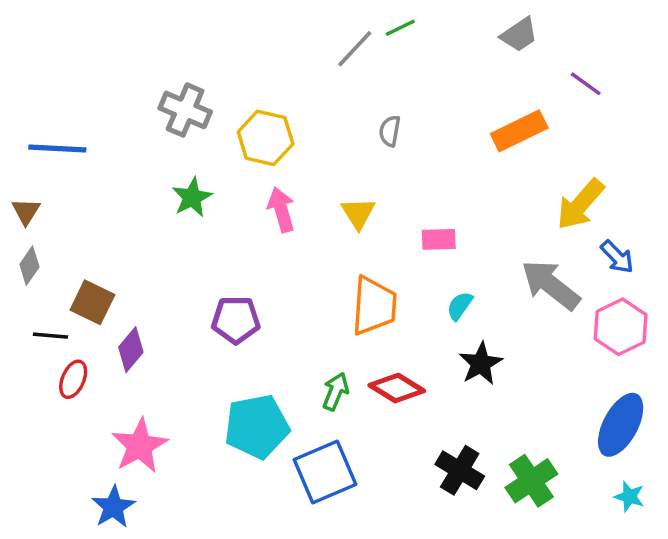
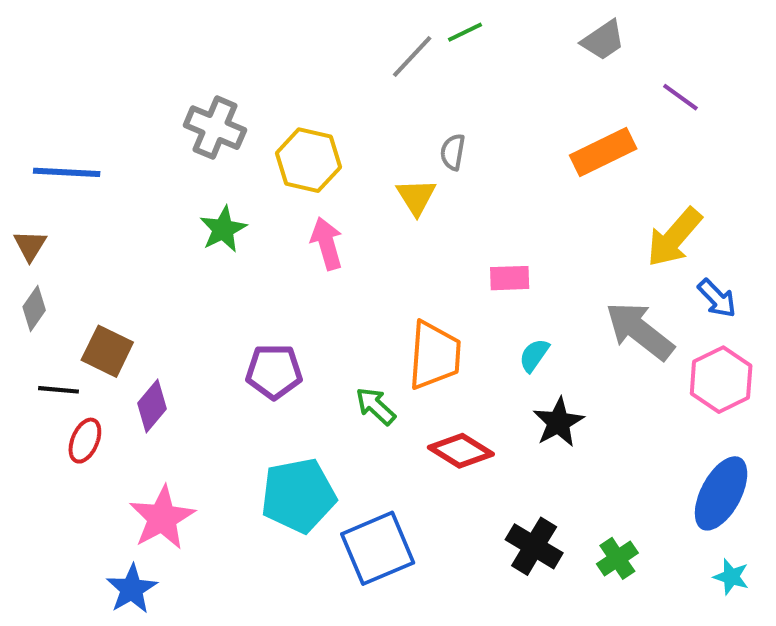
yellow triangle: (358, 213) -> (416, 197), moved
green arrow: (336, 392) -> (376, 406), moved, turned -69
green cross: (531, 481) -> (617, 558), size x0.7

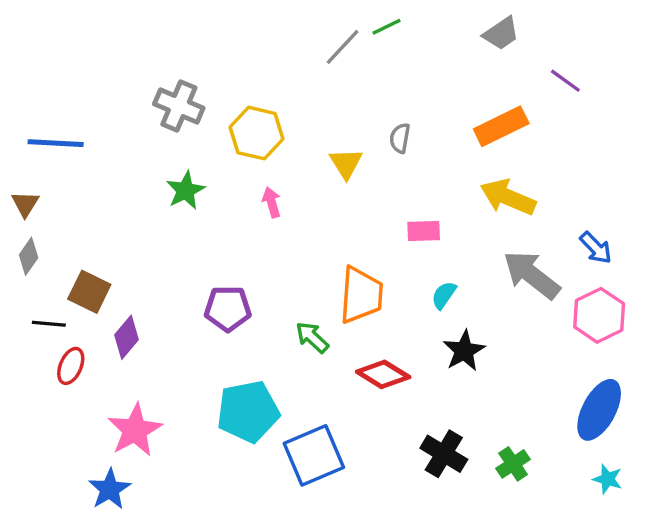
gray semicircle: (453, 152) -> (400, 138), moved
yellow arrow: (674, 237) -> (508, 197), moved, turned 72
pink arrow: (327, 243) -> (272, 202), size x0.7

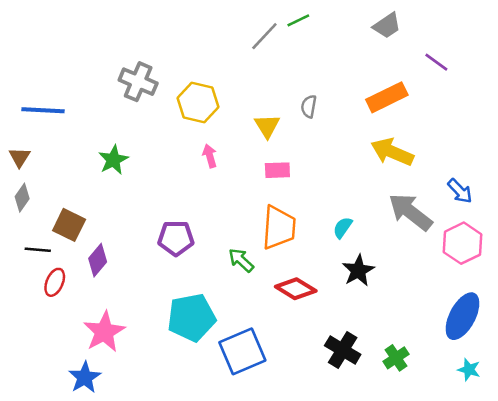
green star: (186, 190) -> (113, 160), moved
pink rectangle: (424, 231) -> (277, 170), moved

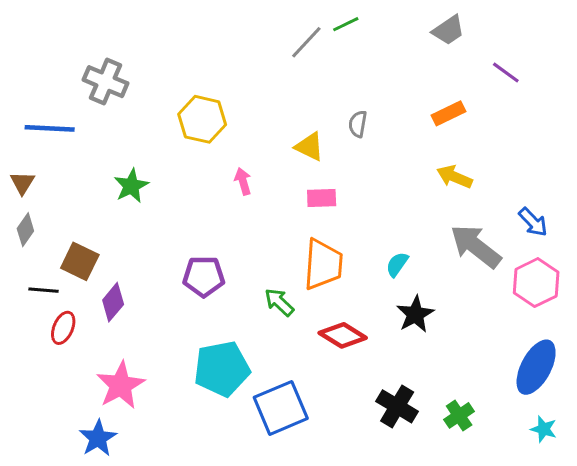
gray cross: (138, 82) -> (105, 82), moved
orange rectangle: (387, 97) -> (448, 113), size x0.7
yellow hexagon: (198, 103) -> (202, 119), moved
yellow triangle: (267, 126) -> (309, 147), turned -32
yellow arrow: (392, 152) -> (454, 177), size x0.7

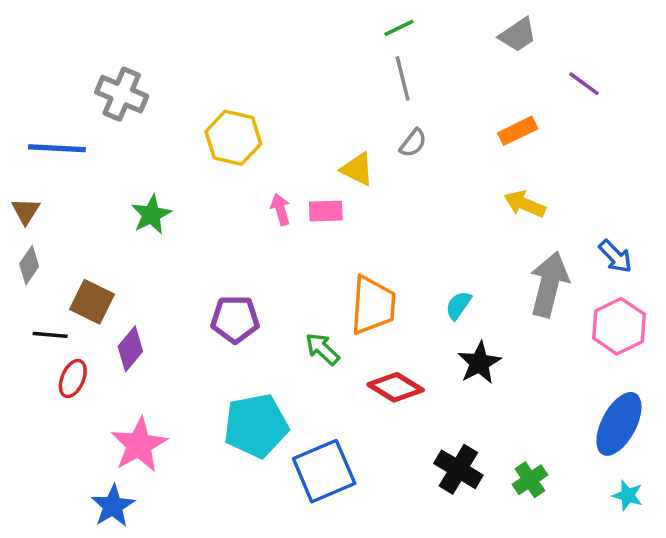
gray line: (306, 42) -> (403, 78), moved, turned -57
gray semicircle: (358, 124) -> (413, 143), turned -152
pink rectangle: (322, 198) -> (326, 211), moved
gray arrow: (476, 246) -> (549, 284), turned 66

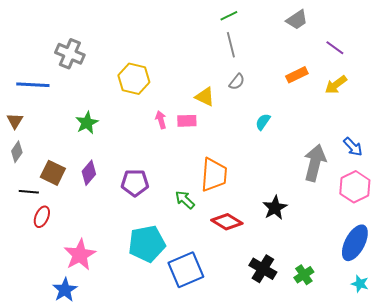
yellow arrow: (525, 204) -> (336, 85), moved, turned -60
cyan semicircle: (458, 305) -> (263, 122), moved
purple diamond: (130, 349) -> (89, 173), moved

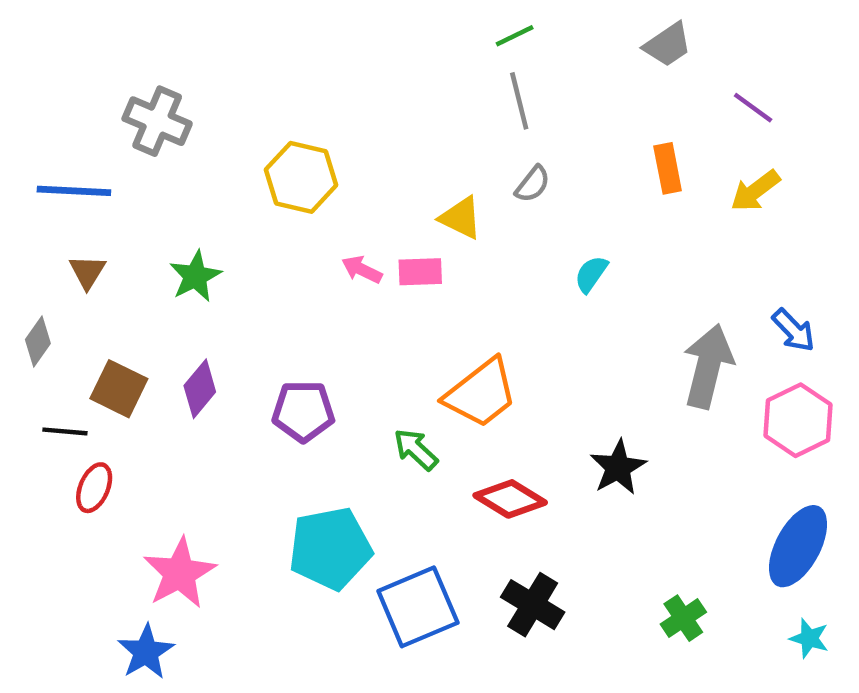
orange rectangle: (297, 75) -> (668, 168), turned -75
pink arrow: (161, 120) -> (362, 270), turned -48
brown triangle: (15, 121) -> (87, 272), moved
orange trapezoid: (214, 175) -> (481, 393), turned 48
black cross: (263, 269) -> (533, 605), moved

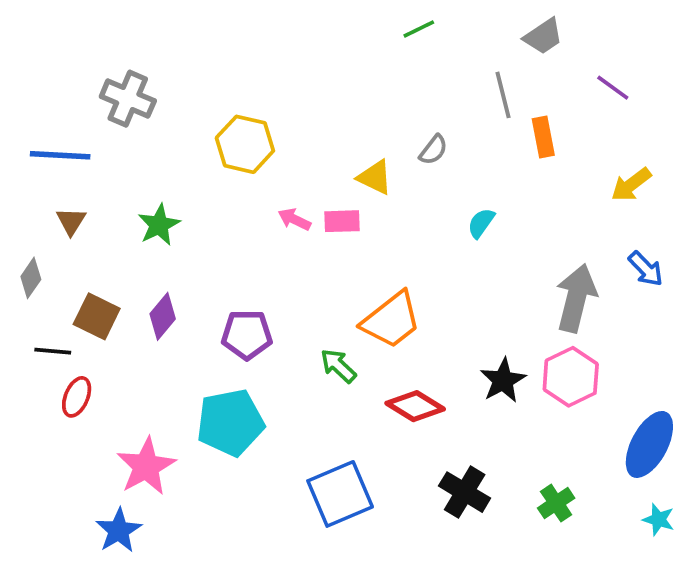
gray line: (519, 101) -> (503, 95), moved
yellow arrow: (755, 191) -> (631, 185), moved
pink hexagon: (798, 420) -> (571, 377), moved
cyan pentagon: (330, 548) -> (230, 423), moved
black cross: (533, 605) -> (465, 492), moved

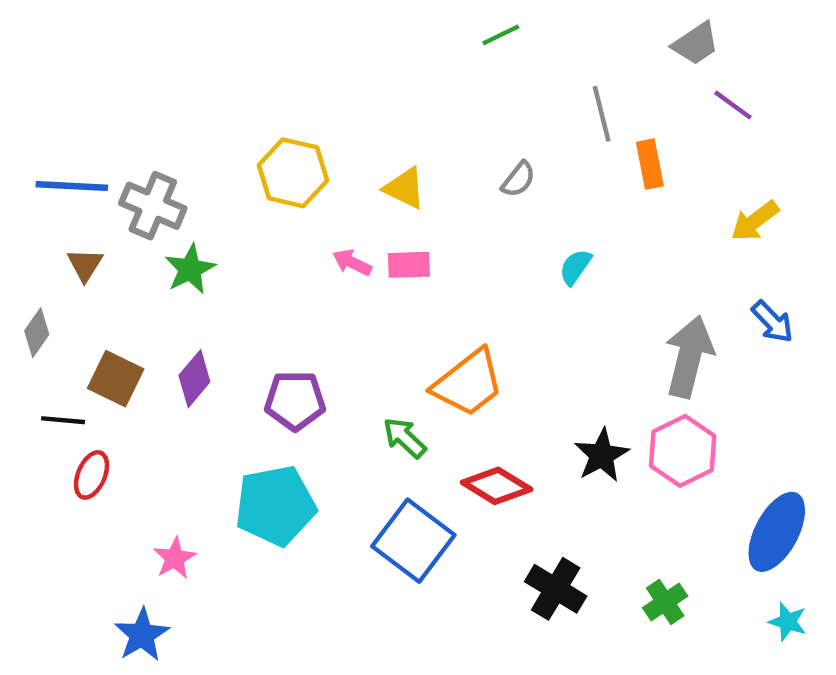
gray trapezoid: (543, 36) -> (696, 44), moved
gray cross: (128, 99) -> (153, 206), moved
yellow triangle: (375, 177) -> (405, 188), moved
pink star: (146, 466) -> (175, 558), size x0.6
blue square: (340, 494) -> (413, 541), moved, turned -30

